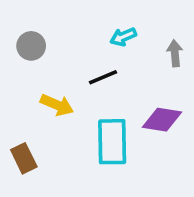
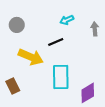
yellow arrow: (57, 105) -> (31, 57), size x1.4
purple diamond: (162, 120) -> (88, 93), moved, turned -40

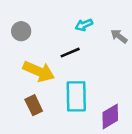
gray arrow: (95, 29) -> (119, 36), turned -48
brown rectangle: (13, 86) -> (34, 105), moved

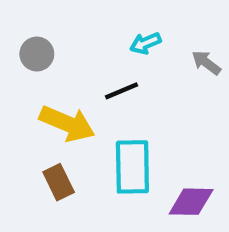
purple diamond: (110, 116) -> (191, 202), turned 32

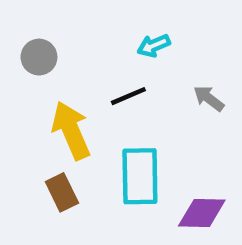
gray arrow: (206, 63) -> (209, 98), moved
yellow arrow: (67, 124) -> (71, 130), turned -136

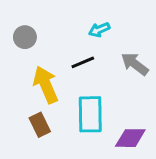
gray arrow: (209, 98) -> (135, 64), size x1.4

